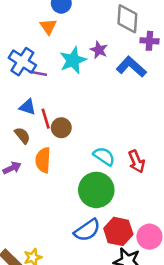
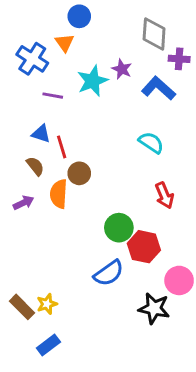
blue cross: (22, 62) -> (32, 59), moved
brown circle: (61, 128) -> (79, 173), moved
cyan semicircle: (104, 156) -> (151, 143), moved
green circle: (96, 190) -> (119, 228), size x0.7
red hexagon: (118, 231) -> (144, 247), moved

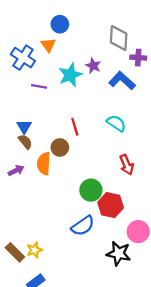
blue triangle: (41, 134) -> (24, 127), moved, turned 42
red line: (62, 147) -> (75, 127), moved

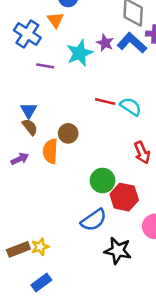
blue L-shape: (122, 81) -> (132, 43), moved
red line: (75, 127) -> (105, 102), moved, turned -60
brown rectangle: (15, 252) -> (18, 249), turned -66
black star: (119, 253) -> (118, 251), moved

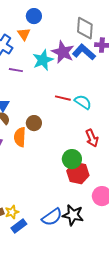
purple star: (105, 43) -> (63, 52), size x1.6
green circle: (103, 181) -> (72, 159), moved
blue semicircle: (94, 220) -> (52, 217), moved
blue rectangle: (41, 282) -> (19, 226), moved

